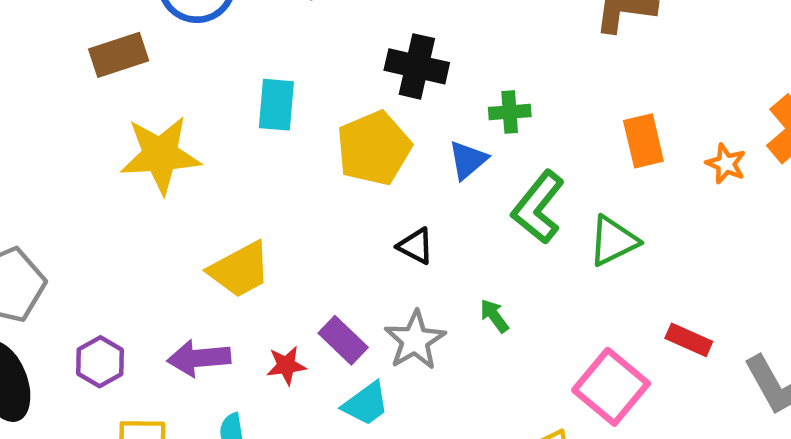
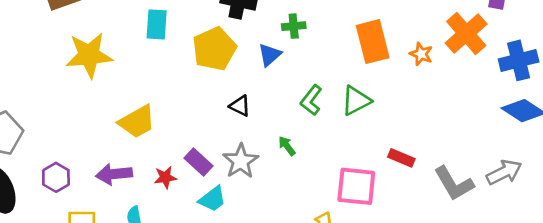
orange rectangle: (643, 141) -> (373, 42), size x1.4
green L-shape: (538, 207) -> (311, 100), moved, size x0.7
pink square: (611, 387) -> (356, 186), turned -33

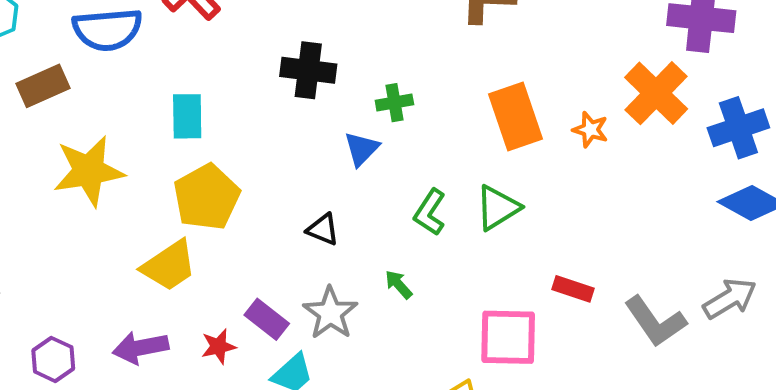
yellow pentagon: (214, 49) -> (207, 197), moved

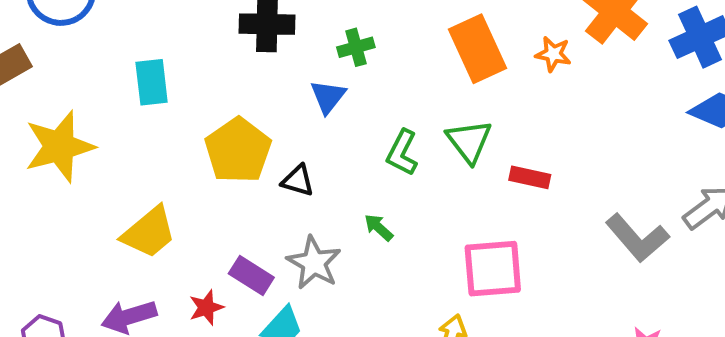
yellow pentagon: (207, 197) -> (238, 150), moved
green triangle: (498, 208) -> (469, 141), turned -30
red rectangle: (573, 289) -> (530, 177), moved

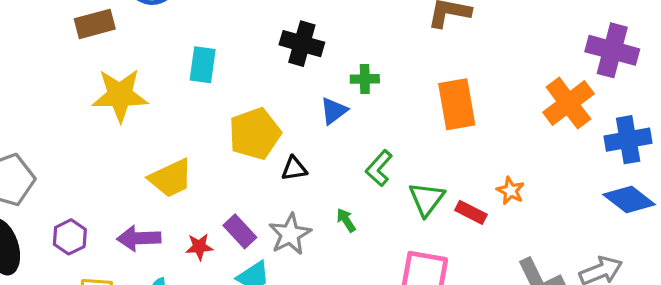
orange star: (553, 54) -> (510, 191), moved
green triangle: (469, 141) -> (427, 199), moved
black triangle: (298, 181) -> (294, 169), turned -40

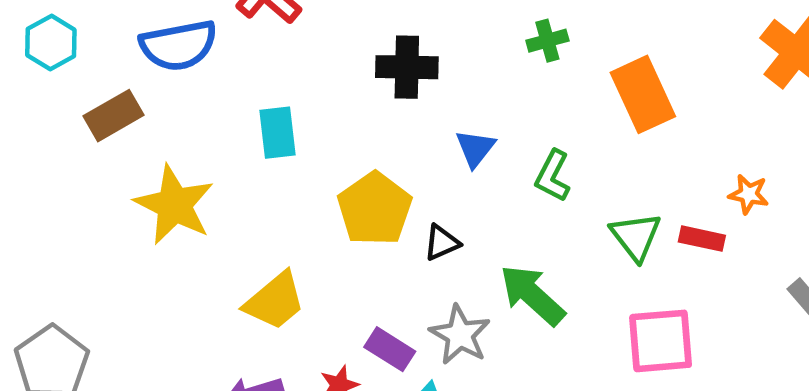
green cross: (365, 79) -> (547, 41), moved
yellow star: (120, 95) -> (174, 205), turned -30
green L-shape: (379, 168) -> (553, 176), moved
green arrow: (346, 220) -> (532, 295), size x2.0

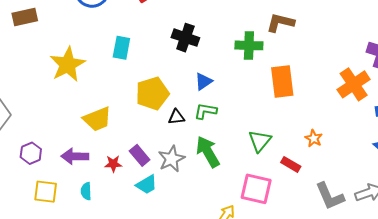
green cross: (547, 41) -> (249, 45), size x1.5
brown rectangle: (113, 116) -> (25, 17), moved
green L-shape: (553, 176) -> (205, 111), moved, turned 55
red rectangle: (702, 239) -> (291, 164), moved

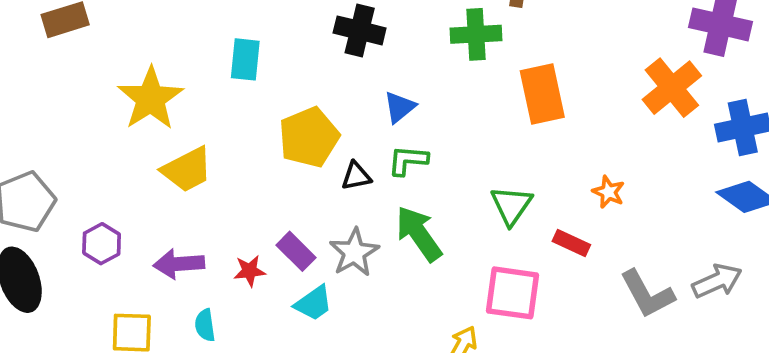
yellow trapezoid: (97, 119) -> (187, 170), moved
purple hexagon: (31, 153) -> (102, 244), moved

